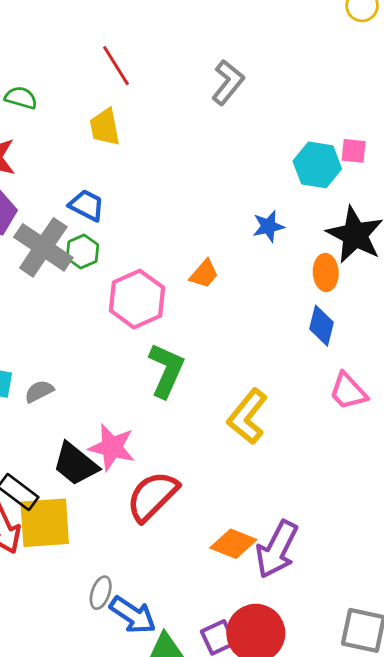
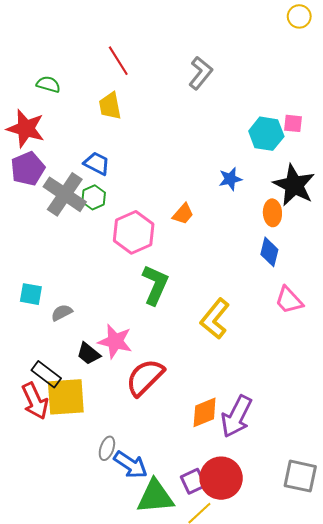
gray semicircle: (39, 391) -> (62, 313), moved
black trapezoid: (75, 464) -> (88, 354), size x0.7
orange diamond: (233, 544) -> (205, 412), turned -44

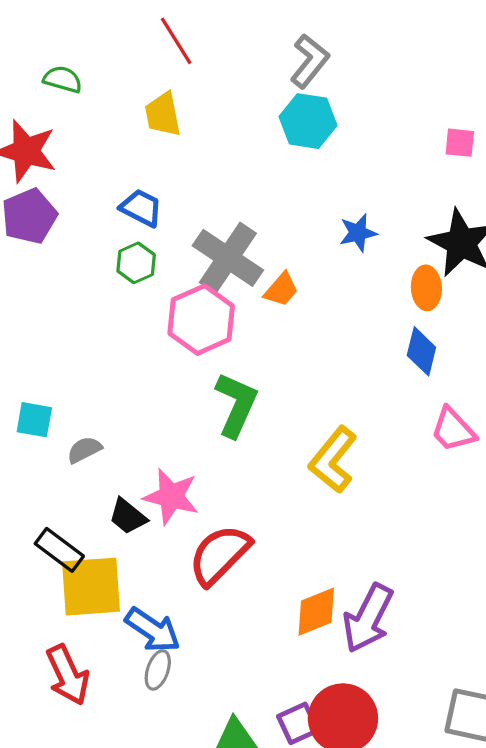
cyan hexagon: (266, 134) -> (308, 121), moved
gray cross: (65, 194) -> (228, 258), moved
red arrow: (35, 401) -> (68, 675), moved
blue arrow: (131, 465) -> (153, 630), moved

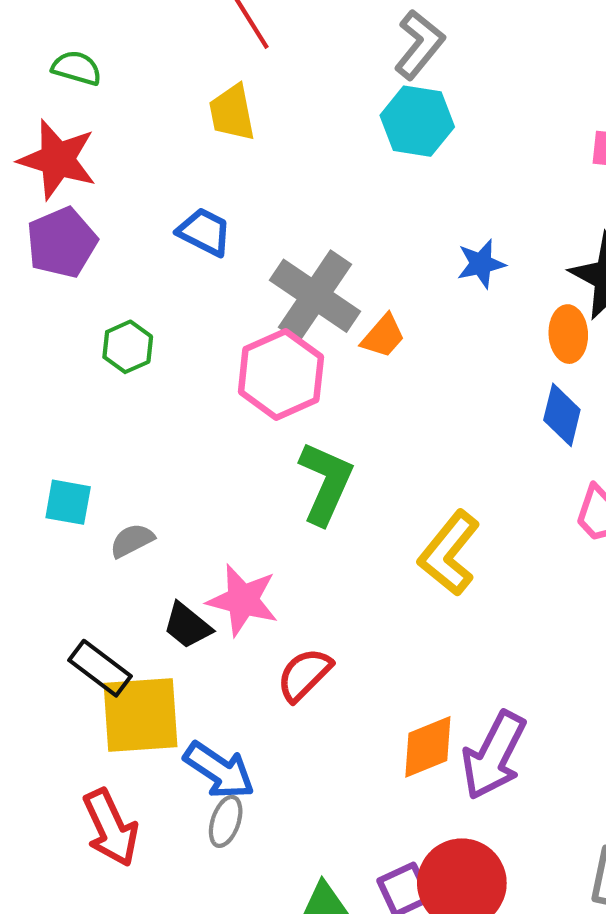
green semicircle: (63, 79) -> (77, 68), moved
green hexagon: (136, 263) -> (128, 347), moved
red semicircle: (220, 555) -> (304, 675), size x0.7

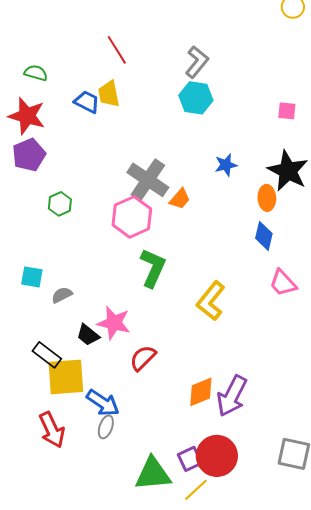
blue trapezoid: (204, 232) -> (87, 102), moved

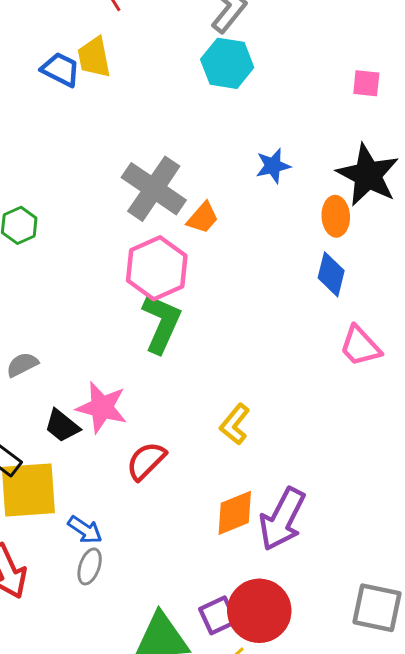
pink hexagon: (132, 217) -> (157, 268), moved
yellow L-shape: (211, 301) -> (235, 424), moved, size x0.7
blue arrow: (103, 403) -> (85, 530), size x0.7

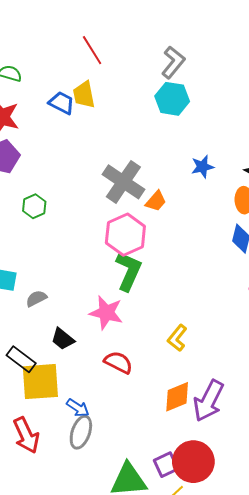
pink star: (102, 407) -> (106, 313), moved
red semicircle: (146, 461) -> (118, 362), turned 72
gray ellipse: (90, 566) -> (81, 432), size x1.4

